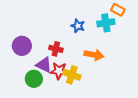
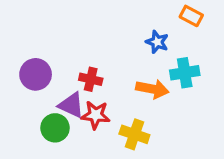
cyan cross: (106, 23) -> (185, 73), moved
blue star: (78, 26) -> (157, 42), moved
yellow cross: (72, 75) -> (134, 134), moved

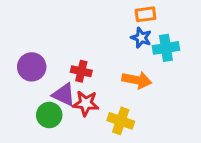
orange rectangle: (191, 16) -> (146, 14), moved, turned -36
cyan cross: (185, 73) -> (166, 48), moved

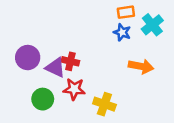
cyan cross: (166, 48) -> (152, 25), moved, turned -30
orange arrow: (137, 80) -> (141, 66), moved
purple triangle: (64, 95) -> (55, 68), moved

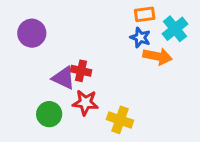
purple circle: (28, 58) -> (32, 33), moved
orange arrow: (141, 66) -> (158, 56), moved

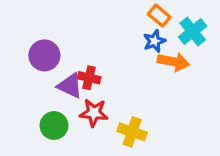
orange rectangle: (145, 14) -> (159, 16), turned 48
purple circle: (32, 33) -> (44, 55), moved
blue star: (140, 37) -> (154, 41), turned 30

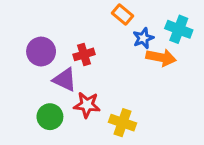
orange rectangle: (159, 16) -> (123, 14), moved
cyan cross: (193, 32) -> (179, 29), turned -30
red cross: (89, 78) -> (84, 54), moved, turned -30

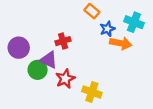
purple circle: (41, 52) -> (19, 48), moved
red star: (87, 105) -> (65, 79), turned -30
green circle: (50, 117) -> (38, 70), moved

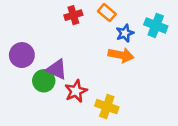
red cross: (63, 41) -> (73, 15), moved
orange arrow: (121, 43) -> (121, 55), moved

